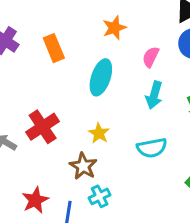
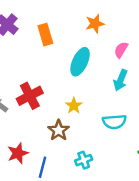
cyan cross: (100, 196) -> (84, 160), moved

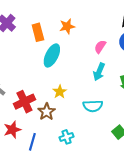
orange star: (95, 24) -> (67, 26), moved
cyan ellipse: (80, 62) -> (52, 55), moved
red cross: (30, 96) -> (24, 102), moved

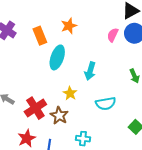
pink semicircle: (100, 47) -> (113, 35), moved
cyan arrow: (99, 72) -> (90, 71), moved
cyan cross: (67, 137) -> (83, 139), turned 32

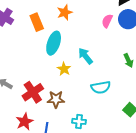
cyan arrow: (90, 71) -> (86, 56), turned 126
yellow star: (70, 93) -> (64, 69), moved
brown star: (59, 116) -> (56, 99), turned -30

